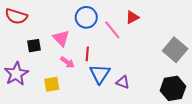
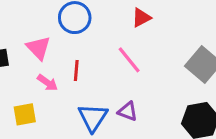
pink line: (112, 30) -> (129, 60), moved
blue triangle: (100, 74) -> (93, 117), moved

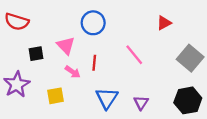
red triangle: (141, 18) -> (164, 23), moved
purple triangle: (128, 111) -> (141, 103), moved, turned 42

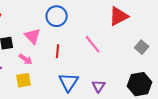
red triangle: (164, 23) -> (119, 16), size x1.5
gray square: (190, 58) -> (142, 47), size x0.6
pink arrow: (73, 72) -> (26, 59), moved

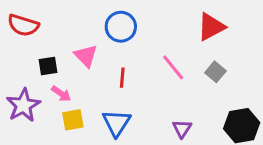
gray square: (142, 47) -> (215, 72), moved
pink arrow: (26, 59) -> (61, 94), moved
blue triangle: (69, 82) -> (116, 123), moved

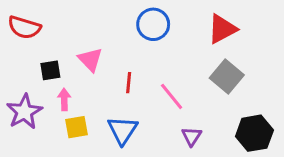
blue circle: (121, 27) -> (153, 24), moved
pink line: (173, 67) -> (172, 96), moved
gray square: (215, 72) -> (227, 76), size x1.5
pink arrow: (61, 94) -> (64, 99), turned -126

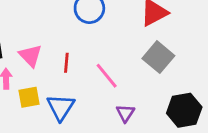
pink triangle: (90, 60) -> (30, 56), moved
yellow square: (76, 127) -> (29, 97), moved

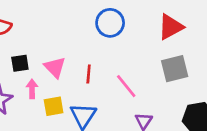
gray square: (158, 57) -> (175, 69), turned 36

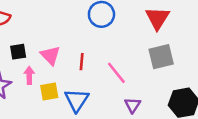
red triangle: (171, 27) -> (157, 18), turned -30

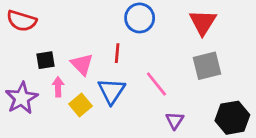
red line: (82, 62) -> (117, 53), moved
yellow square: (49, 91) -> (81, 105), turned -30
blue triangle: (77, 100) -> (111, 91), moved

